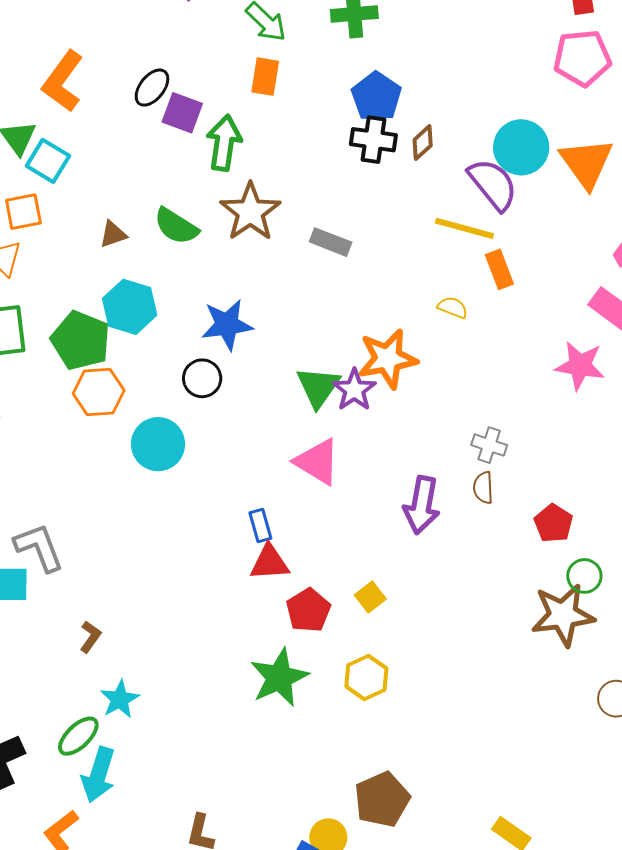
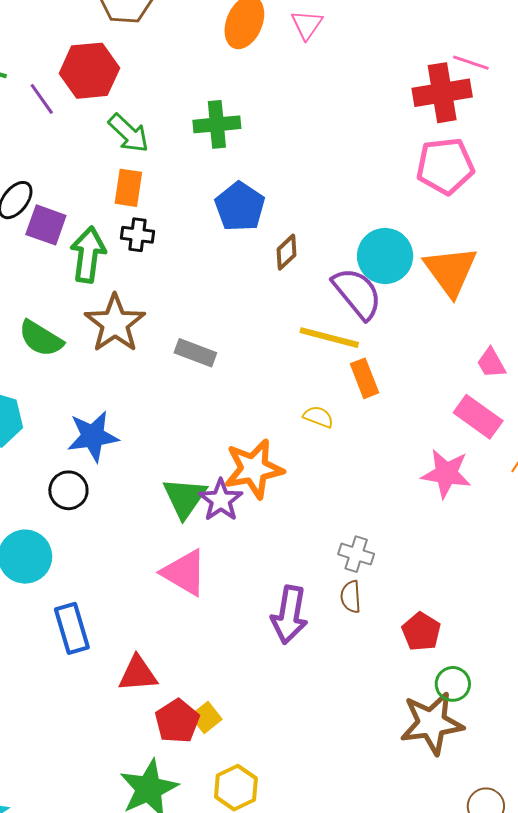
black cross: (373, 140) -> (137, 235), moved, size x0.7
blue rectangle: (260, 526) -> (72, 628), moved, size x1.5
yellow square: (370, 597) -> (206, 717), moved

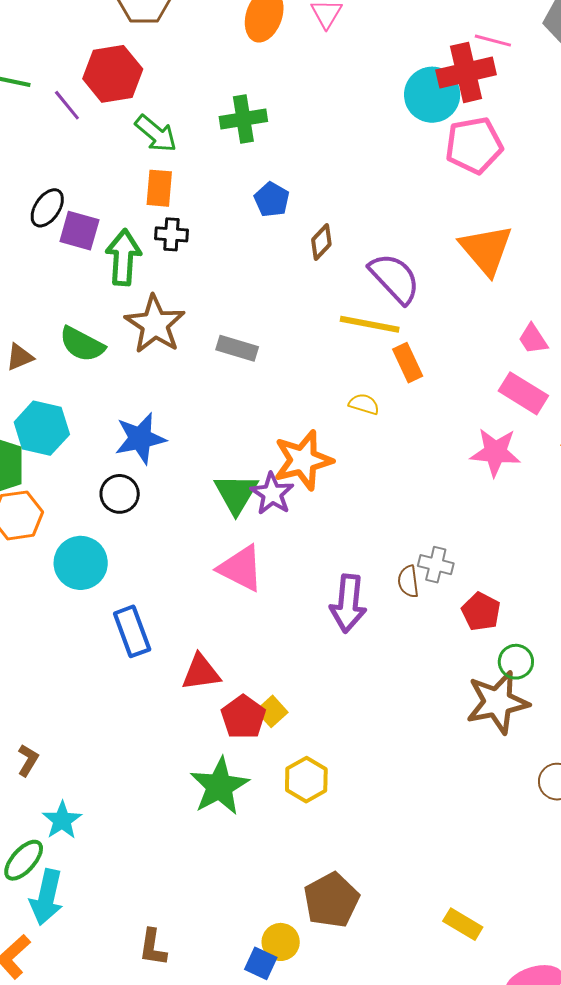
blue pentagon: (240, 207) -> (272, 200), size x0.7
cyan circle: (385, 256) -> (432, 95), moved
gray cross: (356, 554) -> (436, 565), moved

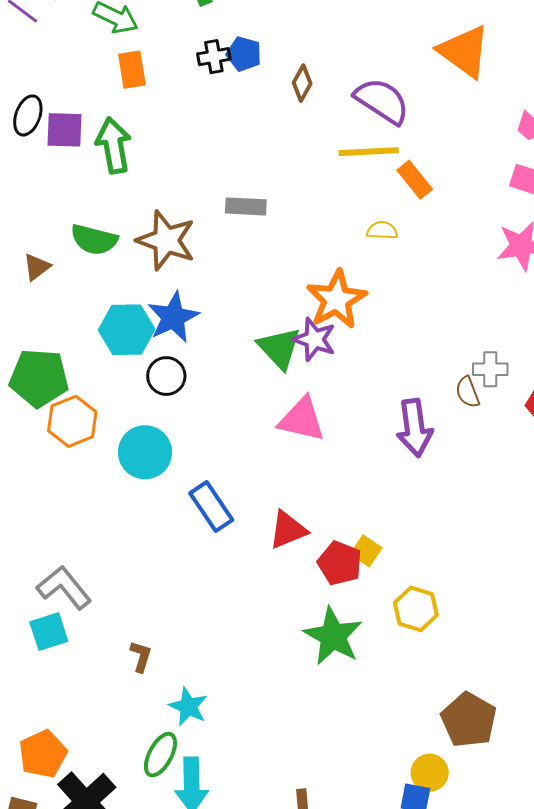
black cross: (171, 234) -> (214, 57), moved
brown star: (155, 324) -> (166, 240), moved
cyan hexagon: (42, 428) -> (127, 330), moved

